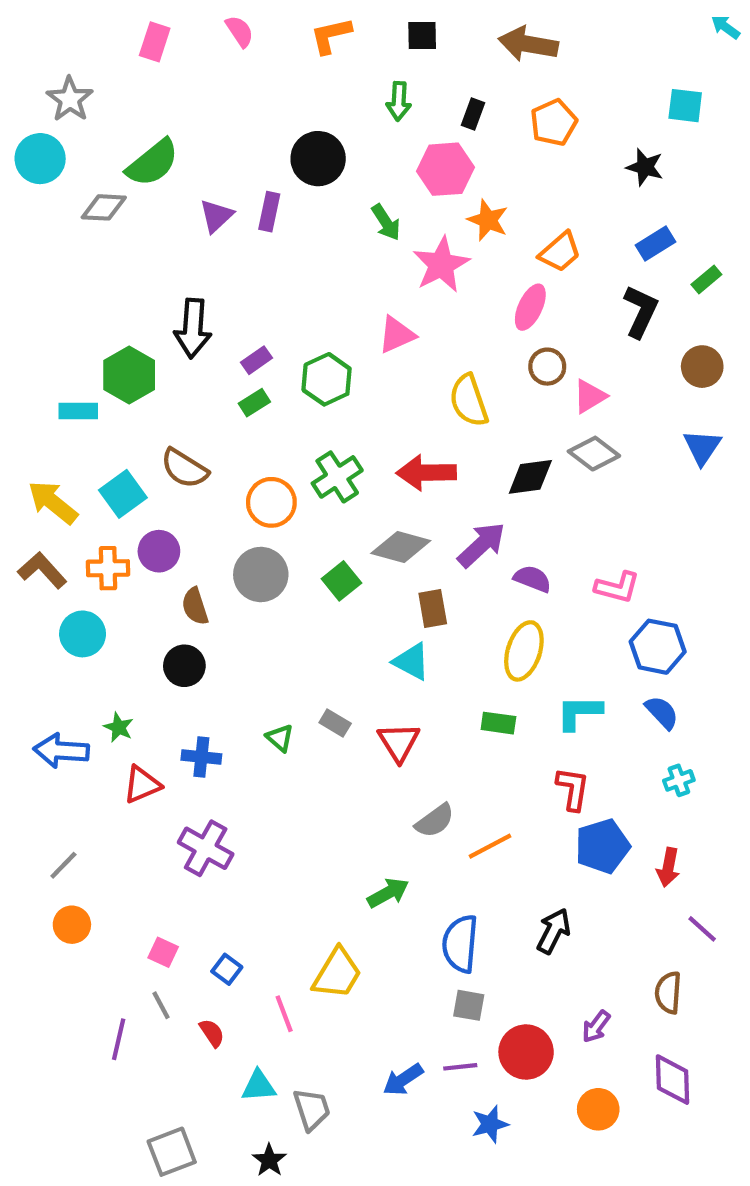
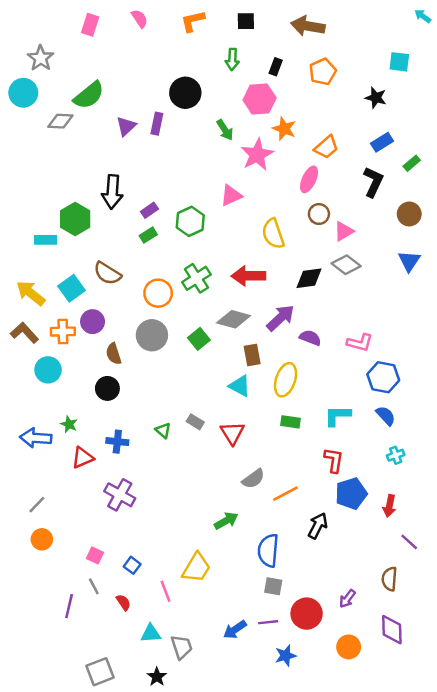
yellow ellipse: (524, 651) -> (286, 380), moved
black arrow: (554, 931) -> (318, 526), moved

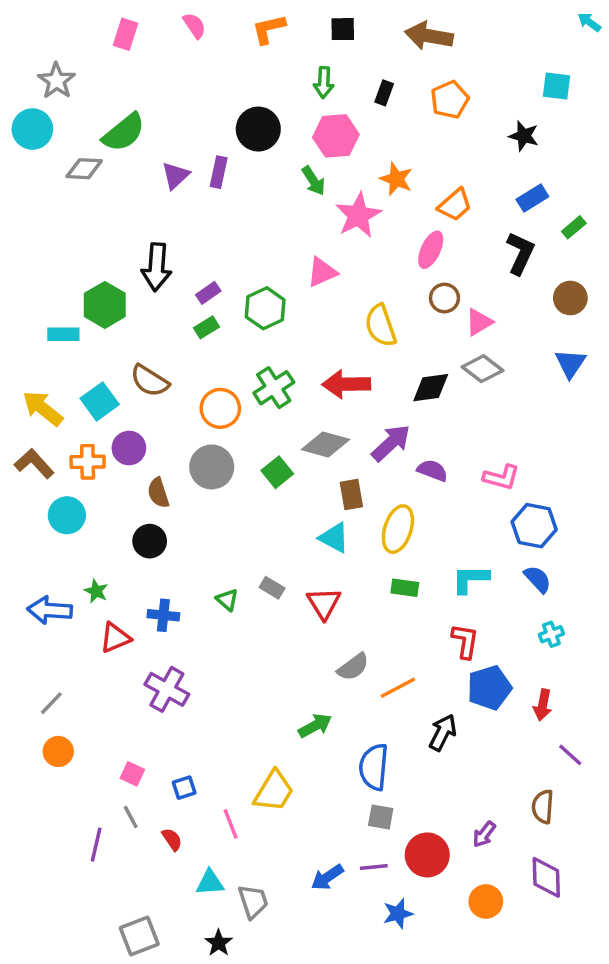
pink hexagon: (260, 99) -> (336, 136), moved
blue square: (132, 565) -> (184, 788), turned 35

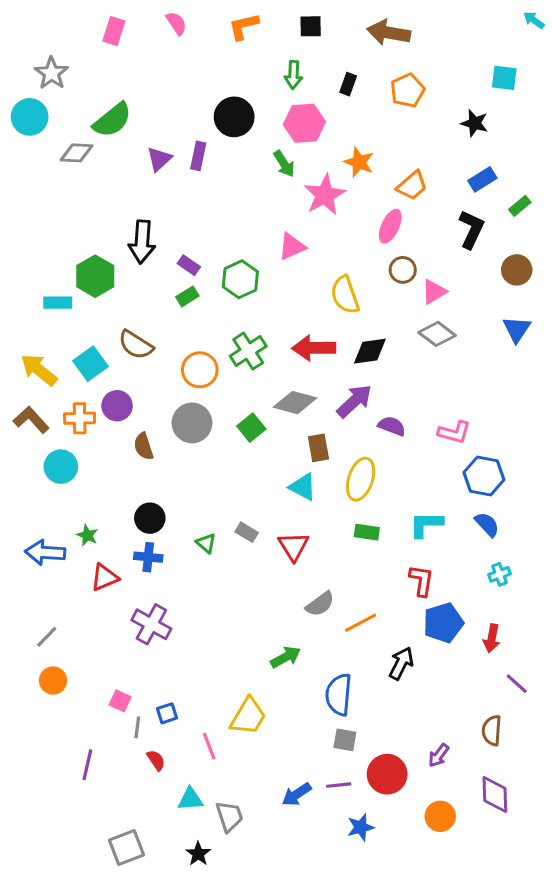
purple rectangle: (208, 293) -> (189, 265), turned 70
black diamond: (431, 388) -> (370, 351), moved
black circle: (150, 541) -> (150, 518), moved
gray line: (131, 817) -> (137, 727), moved, turned 35

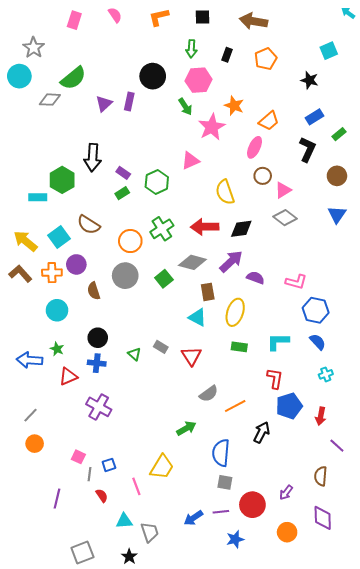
cyan square: (504, 78) -> (329, 51), turned -30
cyan circle: (61, 467) -> (57, 310), moved

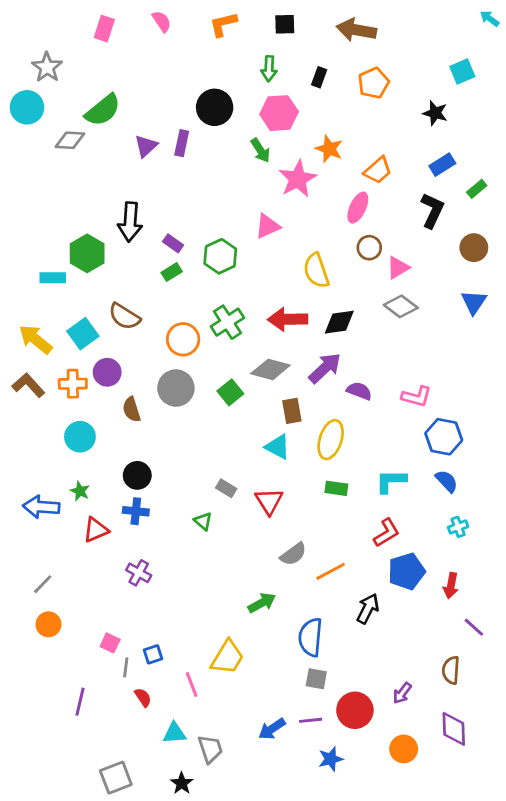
green triangle: (134, 354) -> (203, 521), moved
red L-shape: (275, 378) -> (386, 533), turned 50
purple cross: (99, 407) -> (139, 573), size x0.7

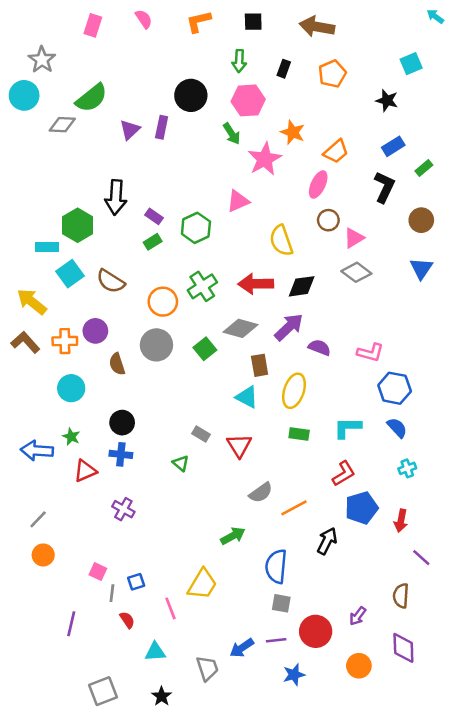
cyan square: (83, 334) -> (70, 274), moved
gray trapezoid: (210, 749) -> (207, 668), moved

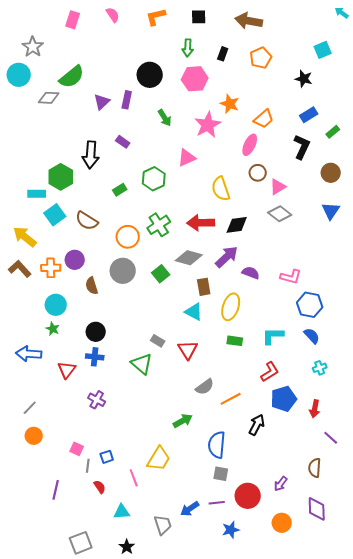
green arrow: (232, 134) -> (165, 118), moved
purple rectangle: (154, 216) -> (123, 142), moved
green star: (71, 437) -> (53, 329), moved
green triangle: (181, 463) -> (142, 364), size x1.6
red triangle: (85, 471) -> (67, 370), turned -30

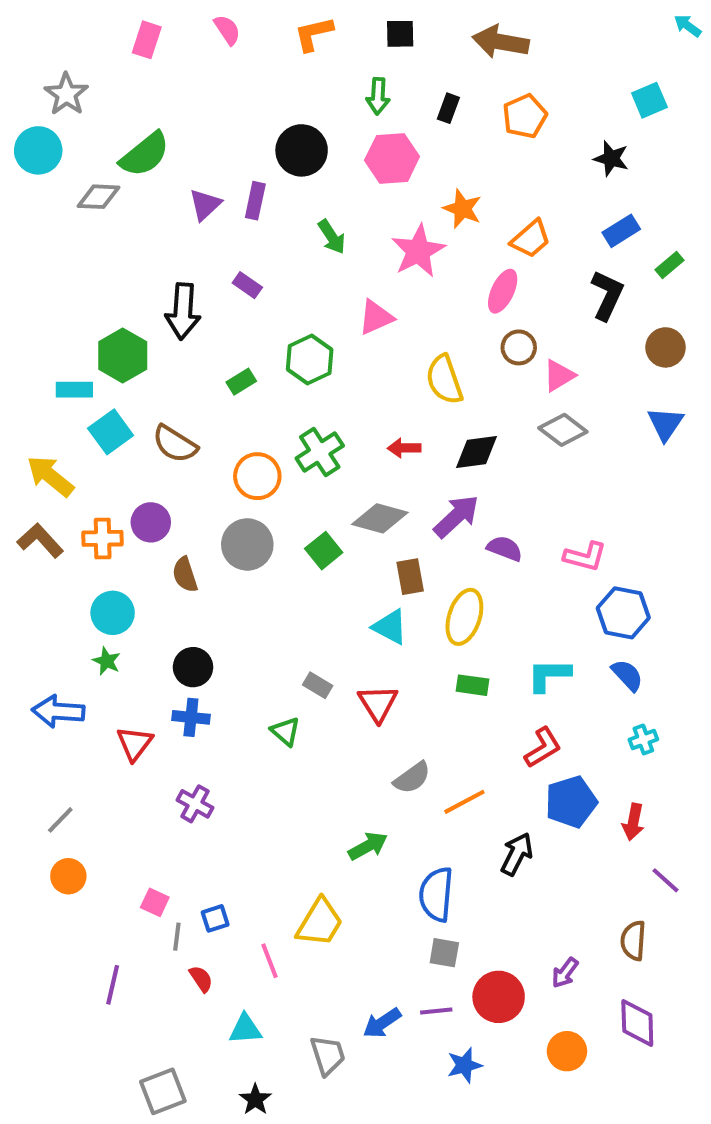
red arrow: (201, 223) -> (404, 448), size x0.6
green triangle: (142, 364) -> (285, 731), size x0.7

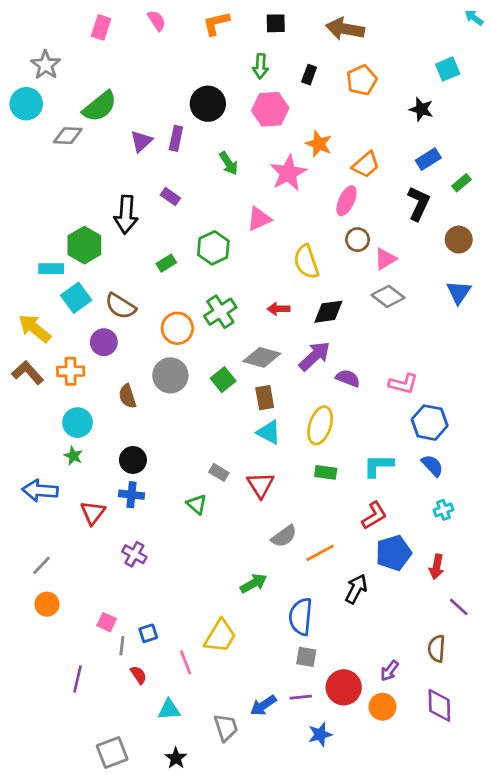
purple circle: (151, 522) -> (104, 342), moved
brown rectangle: (410, 577) -> (265, 398), moved
orange circle: (567, 1051) -> (382, 707), moved

